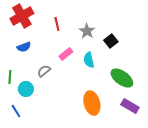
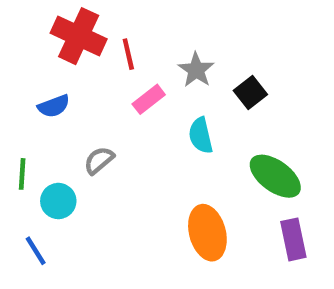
red cross: (22, 16) -> (79, 36), moved, turned -35
pink rectangle: (66, 54) -> (149, 99), moved
purple rectangle: (130, 106) -> (293, 239), turned 48

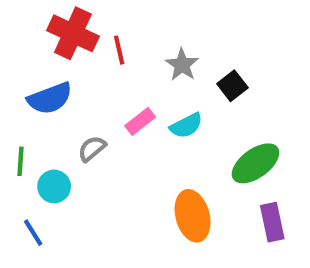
pink rectangle: (149, 99) -> (140, 121), moved
blue semicircle: (54, 106) -> (50, 98), size x1.5
cyan semicircle: (201, 135) -> (186, 126), turned -104
green ellipse: (275, 176) -> (255, 163), turned -72

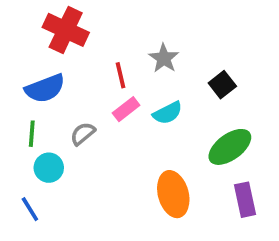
red line: (119, 50) -> (120, 75), moved
black square: (232, 86) -> (222, 85), moved
green line: (21, 161) -> (32, 134), moved

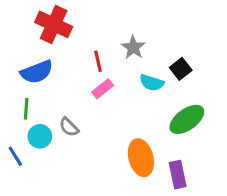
cyan semicircle: (168, 113) -> (152, 83), moved, turned 45
gray semicircle: (83, 134) -> (69, 127), moved, turned -95
purple rectangle: (245, 200) -> (178, 175), moved
blue line: (30, 209) -> (15, 156), moved

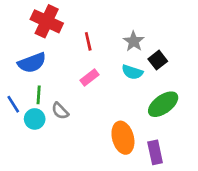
gray star: (133, 47) -> (134, 41), moved
red line: (98, 61) -> (88, 41), moved
green line: (26, 109) -> (39, 95), moved
blue line: (15, 156) -> (13, 104), moved

